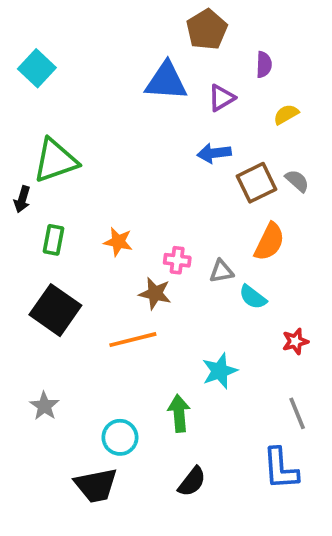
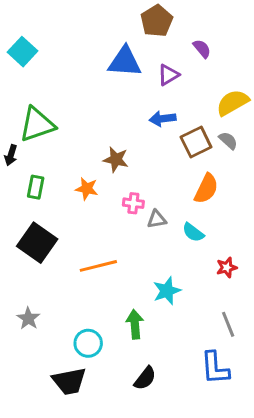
purple semicircle: (264, 65) -> (202, 49), turned -42
yellow semicircle: (286, 114) -> (233, 103), moved, size x1.6
gray triangle: (221, 271) -> (157, 219), moved
brown star: (155, 293) -> (116, 159), moved

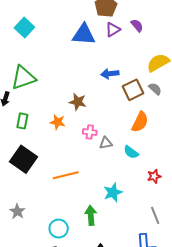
cyan square: (23, 52) -> (24, 27), moved
purple triangle: (168, 75) -> (113, 30), moved

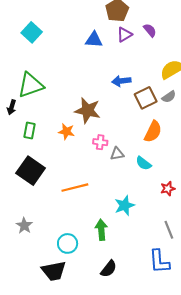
blue triangle: (84, 35) -> (94, 40), size x0.7
gray semicircle: (155, 89) -> (169, 97), turned 104
brown star: (78, 102) -> (88, 110), size x1.4

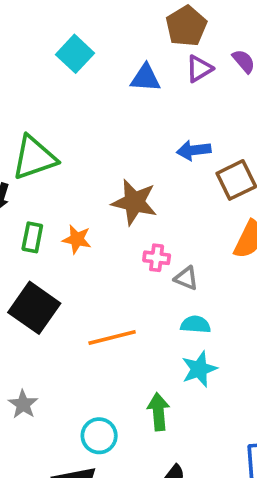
cyan square: (32, 32) -> (75, 54), moved
orange star: (66, 132) -> (77, 239), moved
gray triangle: (117, 154) -> (186, 278), turned 32
cyan semicircle: (144, 163) -> (196, 325), moved, turned 147

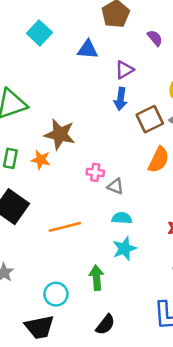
purple triangle: (199, 69) -> (124, 70), moved
blue arrow: (194, 150) -> (121, 99), turned -75
brown star: (134, 202) -> (60, 134), moved

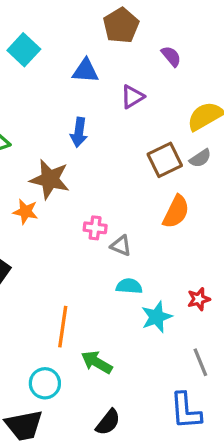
blue arrow: (121, 99) -> (79, 132), moved
orange line: (65, 227) -> (63, 327), moved, turned -68
cyan star: (124, 248) -> (157, 317), moved
green arrow: (97, 278) -> (97, 362), turned -55

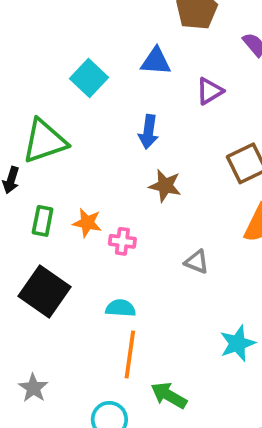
cyan square: (24, 50) -> (89, 78), moved
brown star: (50, 179) -> (165, 186), moved, size x0.7
pink cross: (95, 228) -> (122, 241), moved
cyan semicircle: (129, 286) -> (121, 308), moved

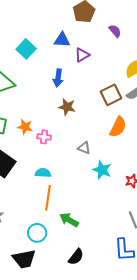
purple triangle: (210, 91) -> (82, 55), moved
cyan star: (237, 343) -> (102, 170), moved, turned -30

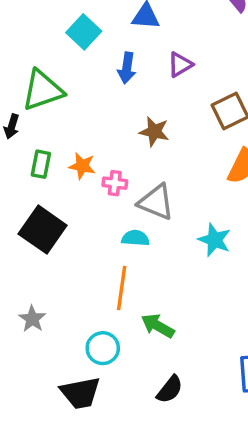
purple triangle: (82, 55) -> (180, 65), moved
blue arrow: (58, 78) -> (127, 68), moved
gray triangle: (84, 148) -> (156, 202), moved, size x1.6
cyan semicircle: (43, 173) -> (135, 238), moved

